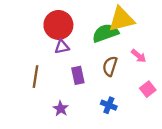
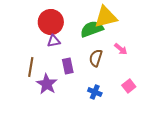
pink square: (148, 89) -> (129, 86), moved
purple star: (61, 109) -> (47, 84), moved, size x1.5

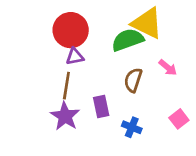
yellow triangle: (106, 17) -> (147, 23), turned 40
purple rectangle: (68, 66) -> (101, 106), moved
brown line: (31, 67) -> (66, 86), moved

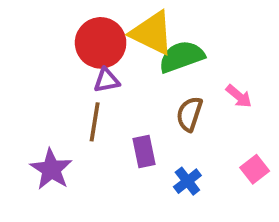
yellow triangle: (147, 23) -> (152, 33), moved
purple star: (65, 116) -> (51, 169), moved
blue cross: (132, 127) -> (187, 181), turned 30

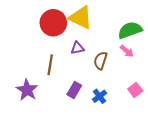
green semicircle: (182, 57) -> (130, 30), moved
purple triangle: (106, 80) -> (77, 48), moved
purple rectangle: (144, 151) -> (74, 90), moved, turned 42

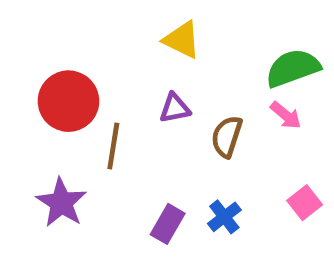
yellow triangle: (81, 18) -> (182, 40), size x0.7
red circle: (53, 23) -> (68, 101), moved
purple rectangle: (74, 90) -> (168, 224), moved

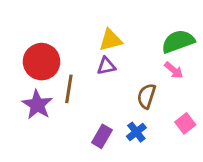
yellow triangle: (182, 40) -> (111, 40), moved, turned -40
brown semicircle: (227, 137) -> (146, 96), moved
purple star: (61, 203) -> (37, 105), moved

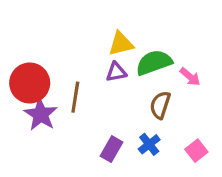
green semicircle: (178, 41) -> (154, 63), moved
red circle: (42, 62) -> (30, 83), moved
pink square: (185, 123) -> (196, 151), moved

